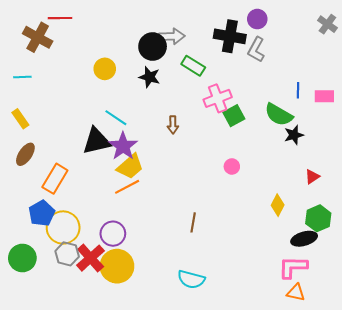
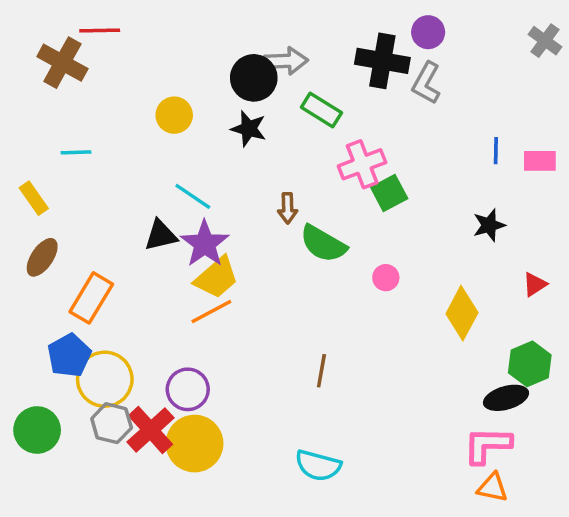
cyan line: (22, 77) -> (76, 152), moved
green semicircle: (279, 115) -> (323, 244), moved
black triangle: (97, 141) -> (161, 235), size x0.7
red triangle: (312, 177) -> (535, 284), moved
yellow diamond: (278, 205) -> (462, 313), moved, size x1.4

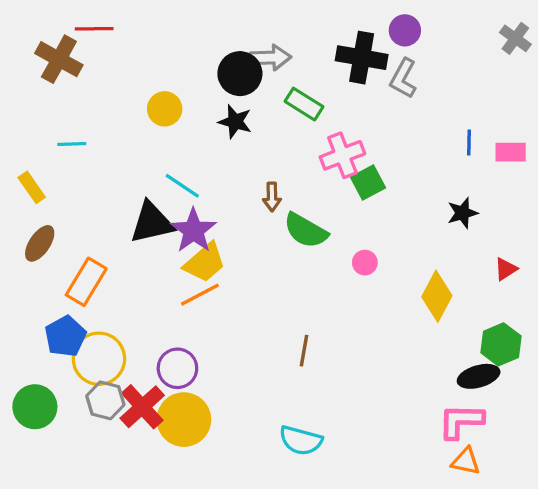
black triangle: (161, 235) -> (152, 223), size x1.4

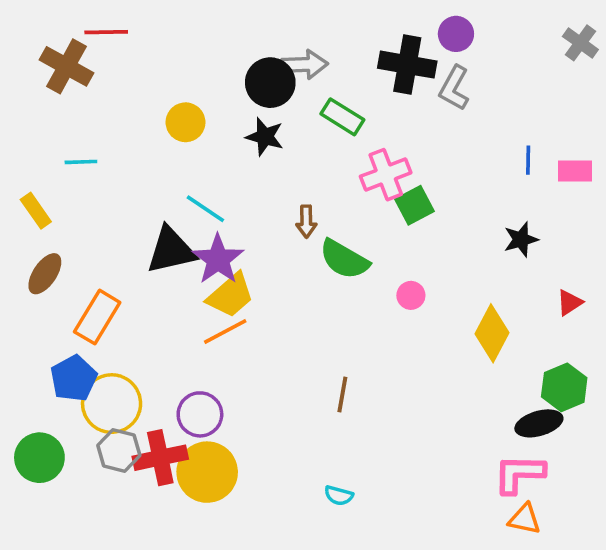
red cross: (142, 407) -> (160, 458), turned 30
cyan semicircle: (301, 440) -> (339, 496), size x0.6

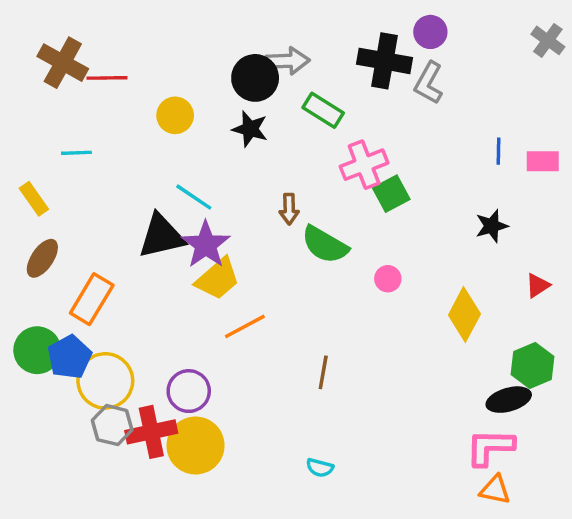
red line: (106, 32) -> (107, 78), moved
orange line: (225, 331) -> (245, 326), moved
green circle: (39, 458) -> (37, 350), moved

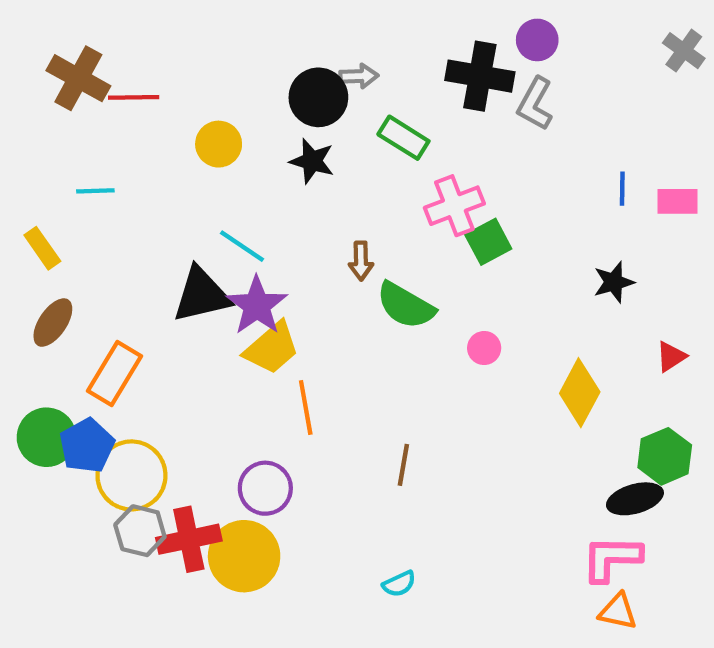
gray arrow: (287, 61) -> (359, 76), size x0.7
orange line: (245, 326) -> (306, 407), turned -72
purple circle: (189, 391) -> (265, 488), moved
cyan semicircle: (320, 468) -> (399, 584), turned -40

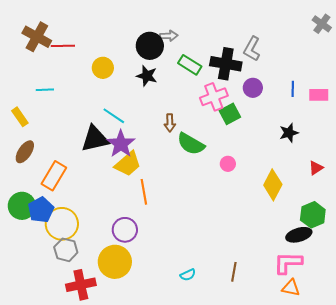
purple circle: (537, 40) -> (253, 88), moved
black cross: (480, 76) -> (226, 64), moved
brown line: (403, 465) -> (234, 272), moved
red cross: (189, 539) -> (81, 285), moved

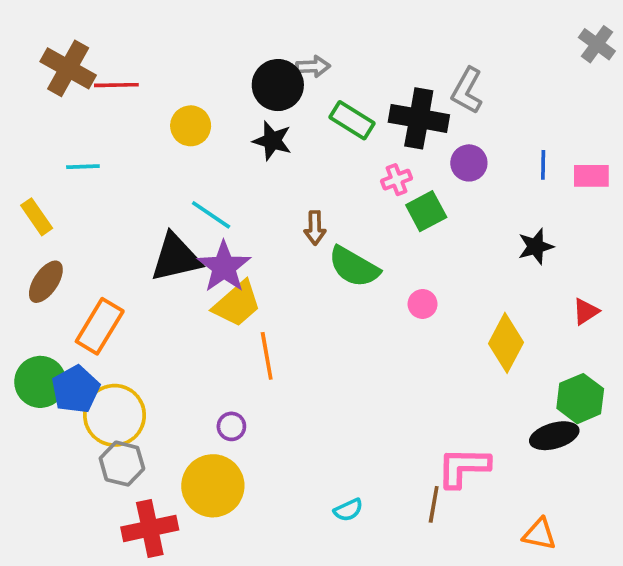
pink cross: (214, 97) -> (397, 180), size x0.6
purple circle: (125, 230) -> (231, 426), size x0.6
pink L-shape: (288, 263) -> (463, 467), moved

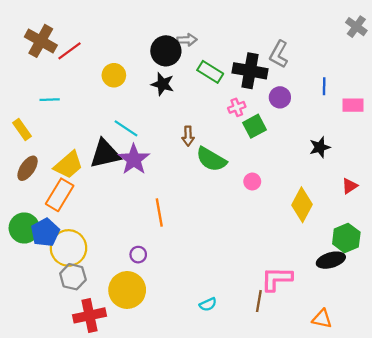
red line: (116, 85) -> (70, 51), turned -35
blue line: (543, 165) -> (324, 86), moved
yellow trapezoid: (237, 304) -> (68, 165), moved

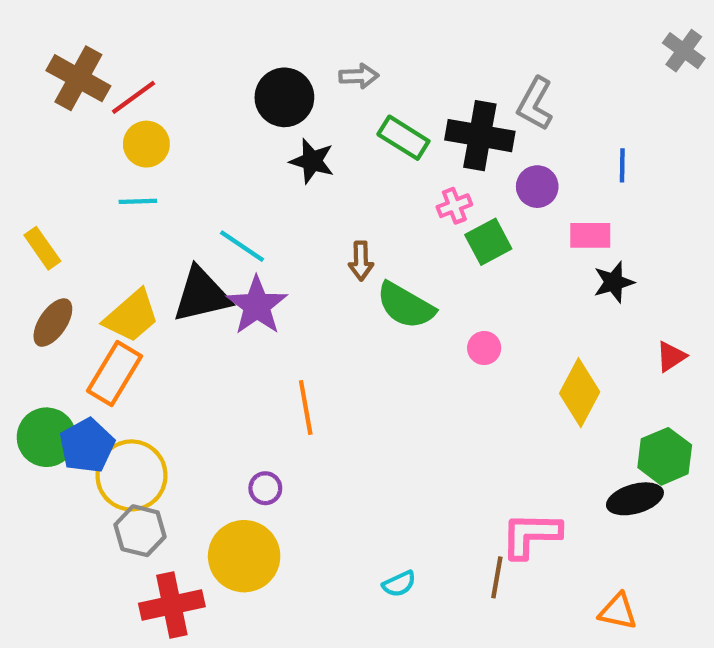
black circle: (166, 51) -> (284, 97), moved
yellow circle: (114, 75) -> (146, 144), moved
cyan line: (50, 100) -> (138, 201), moved
pink rectangle: (353, 105) -> (590, 235), moved

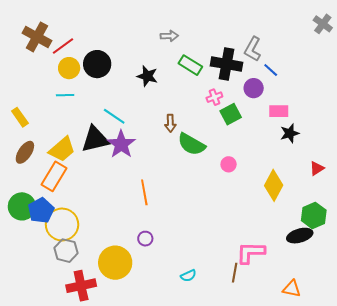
black circle: (284, 97) -> (97, 64), moved
blue line: (622, 165) -> (271, 70), moved, turned -49
purple circle: (265, 488) -> (145, 239), moved

